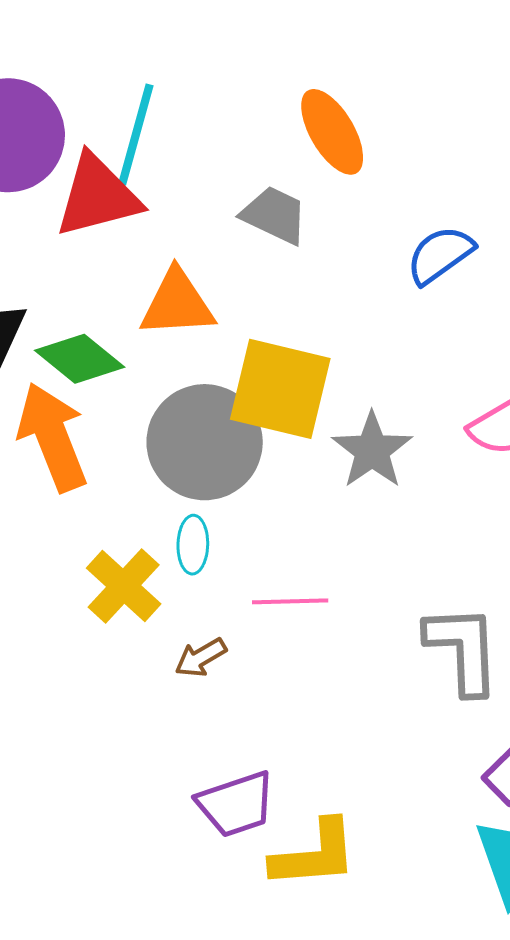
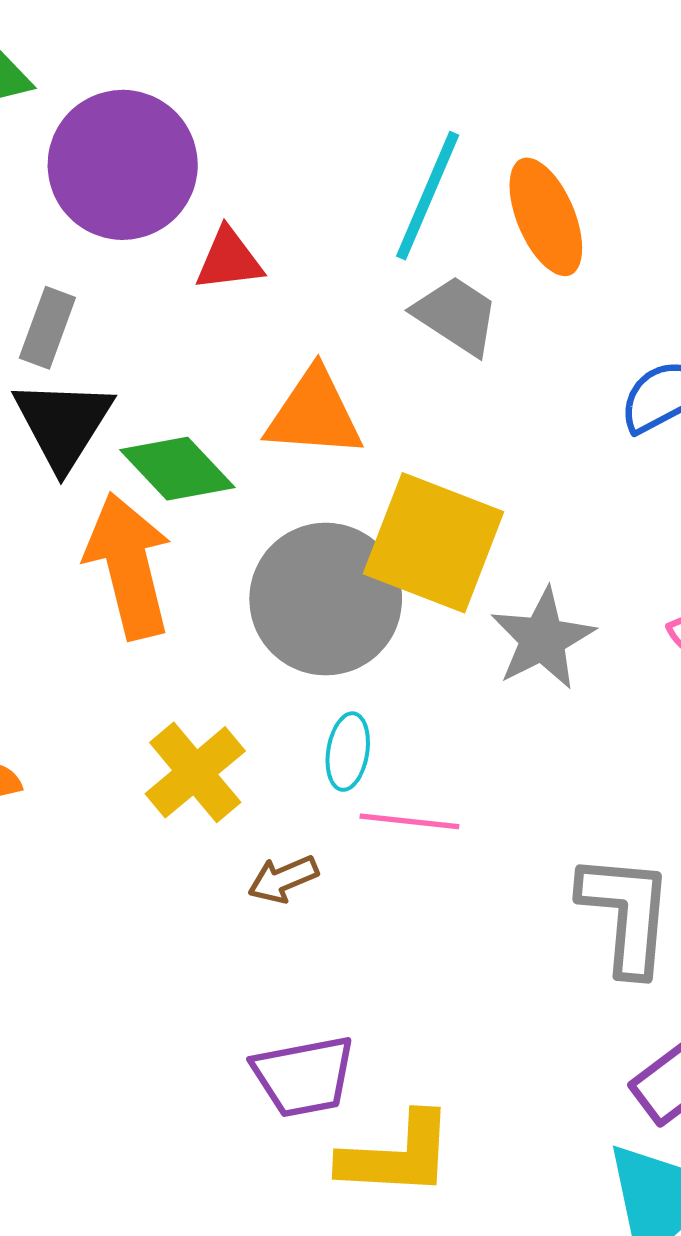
cyan line: (136, 135) -> (428, 196), moved
red triangle: (98, 196) -> (229, 260), size x0.6
cyan ellipse: (193, 545) -> (348, 752), moved

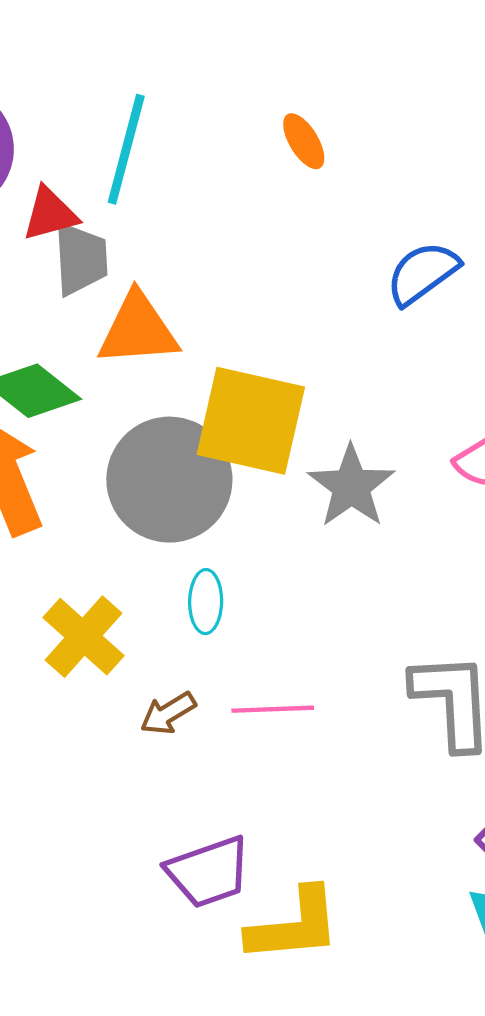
cyan line: (428, 196) -> (126, 149), moved
orange ellipse: (546, 217) -> (304, 141), size x0.6
gray trapezoid: (456, 315) -> (81, 259), moved, turned 62
pink line: (409, 821) -> (273, 709), moved

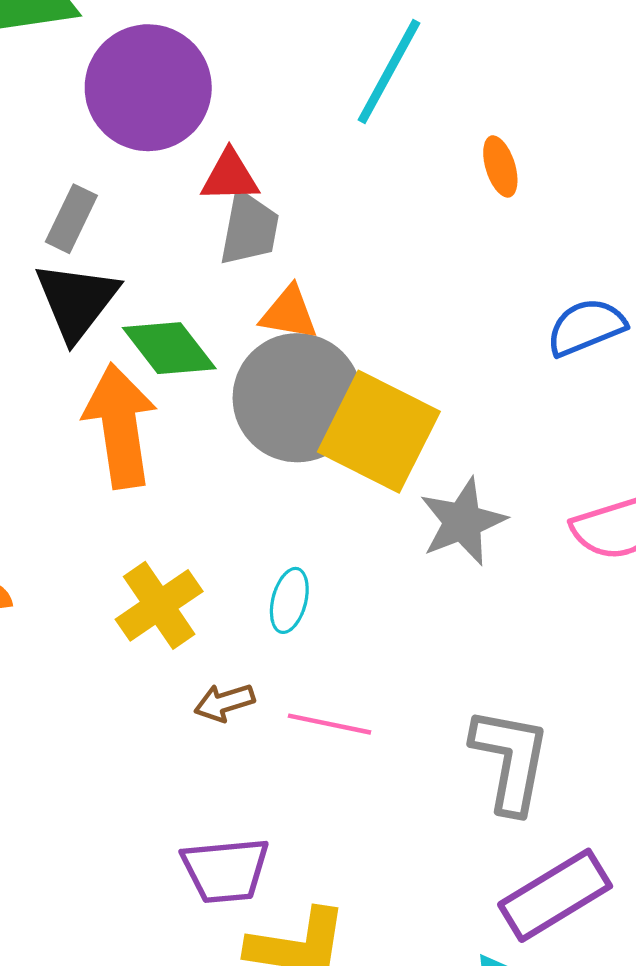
cyan line: (126, 149) -> (389, 72), moved
orange triangle: (138, 330) -> (289, 313), size x0.7
gray circle: (169, 480) -> (297, 398), moved

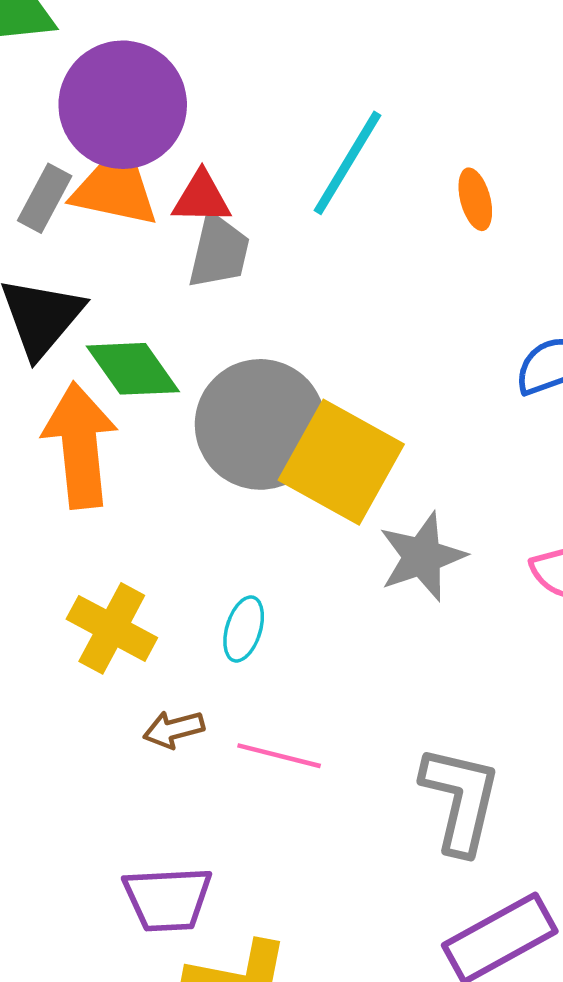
cyan line: (389, 72) -> (347, 163), moved
gray rectangle: (71, 219) -> (45, 198), moved
orange triangle: (289, 313) -> (116, 187), moved, size x1.5
yellow cross: (159, 605) -> (112, 628), turned -30

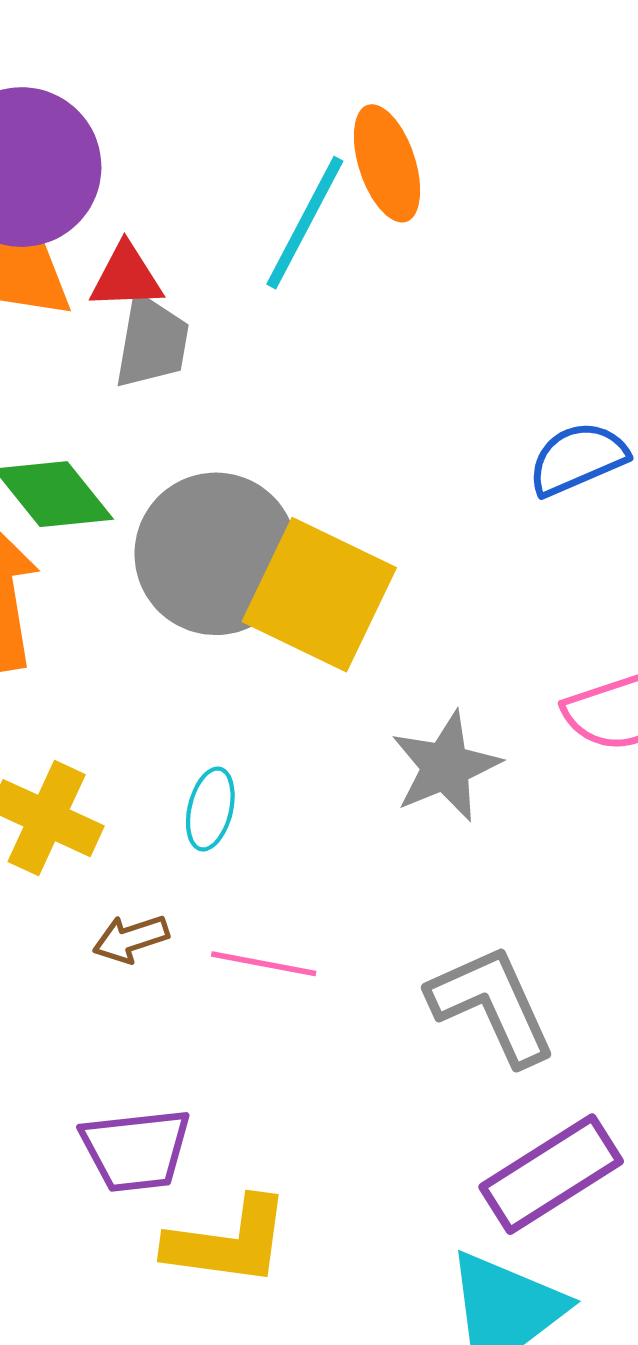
orange ellipse: (475, 199) -> (387, 163), moved, size x1.5
gray star: (422, 557) -> (446, 767), moved
gray L-shape: (460, 800) -> (492, 1005), turned -34

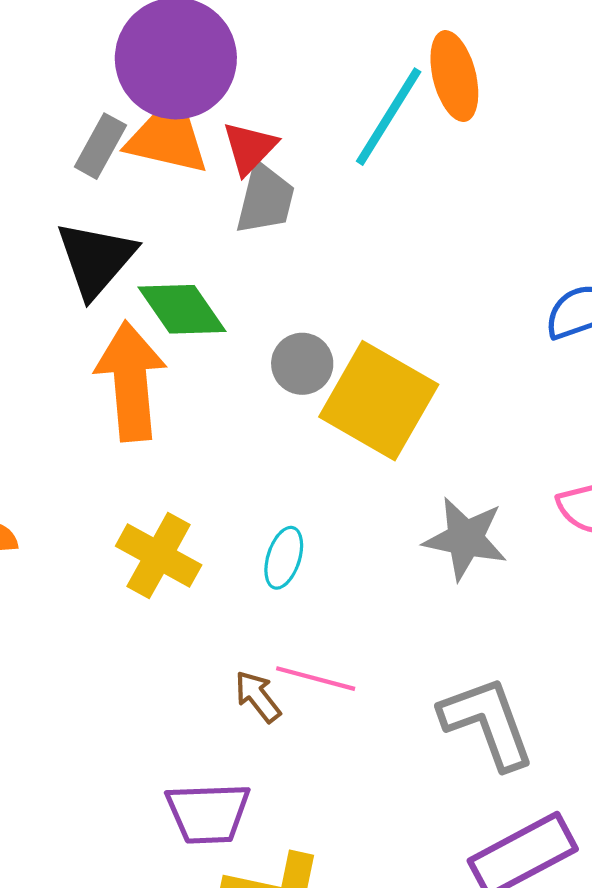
red triangle: (126, 277) -> (249, 148), turned -48
gray circle: (216, 554) -> (302, 364), size x0.5
gray star: (446, 767) -> (465, 539), turned 30
brown arrow: (131, 939) -> (258, 696), moved, turned 66

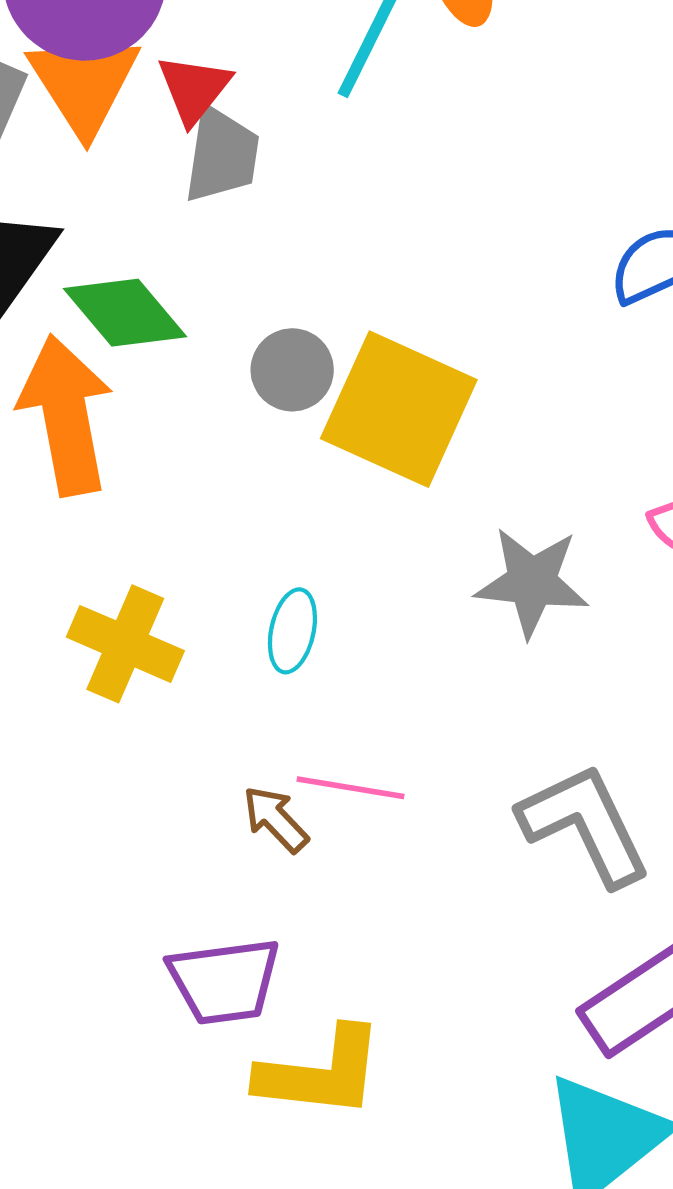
orange triangle: (168, 136) -> (84, 84), turned 50

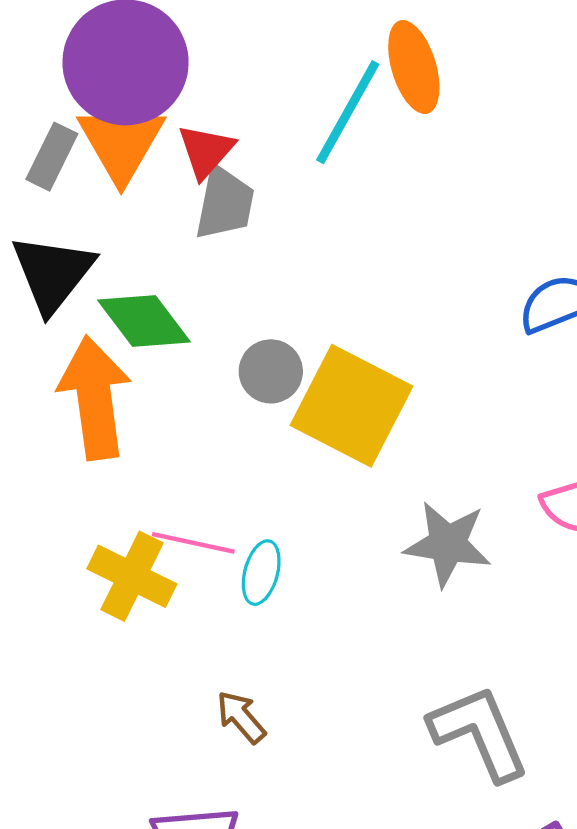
pink line: (350, 788) -> (193, 543), moved

